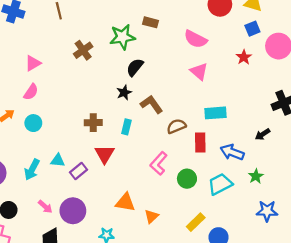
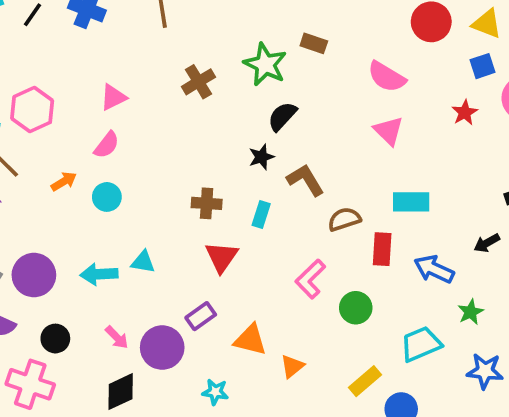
green star: (122, 37) -> (265, 64), turned 30
cyan arrow: (32, 170) -> (99, 274), turned 55
purple rectangle: (79, 171) -> (201, 316), moved
cyan trapezoid: (220, 184) -> (421, 344), moved

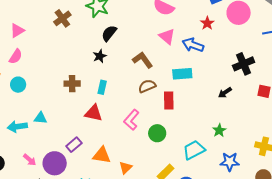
brown L-shape: (306, 180) -> (143, 60), moved
red triangle: (222, 257) -> (94, 113), moved, turned -48
blue arrow: (434, 269) -> (193, 45), moved

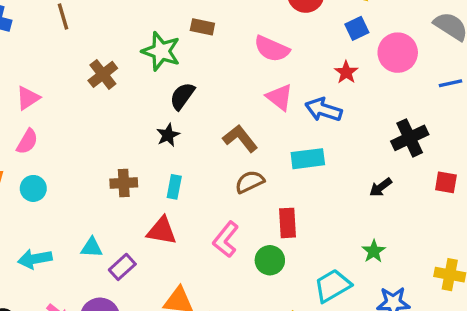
red rectangle: (169, 100) -> (287, 223), moved
cyan triangle: (40, 118) -> (92, 248), moved
purple rectangle: (74, 145) -> (122, 267), moved

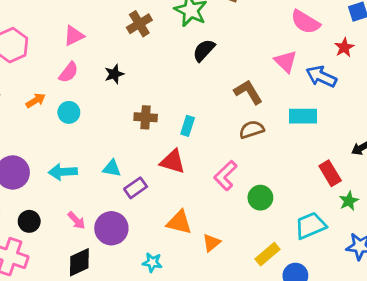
pink semicircle: (272, 49) -> (305, 22), moved
black star: (168, 135) -> (114, 74), moved
red rectangle: (287, 223) -> (330, 173), moved, turned -35

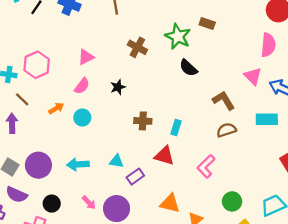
pink semicircle: (305, 22) -> (268, 45), turned -115
brown cross: (139, 24) -> (137, 47), turned -30
black semicircle: (204, 50) -> (188, 68), turned -90
green circle: (260, 198) -> (232, 201), moved

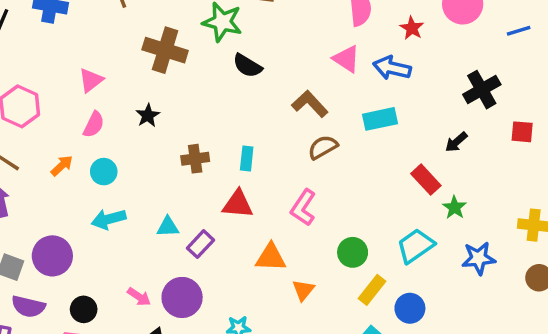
brown cross: (137, 47) -> (165, 50), size x1.4
cyan arrow: (78, 164) -> (109, 219), moved
orange triangle: (170, 203) -> (271, 257), moved

